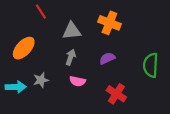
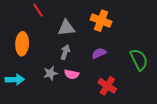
orange ellipse: (24, 48) -> (22, 44), turned -40
green semicircle: (151, 65) -> (139, 60), turned 150
gray star: (41, 80) -> (51, 73), moved

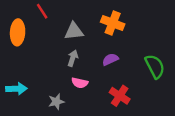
orange ellipse: (22, 44) -> (18, 32), moved
gray star: (51, 73) -> (56, 102), moved

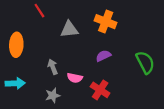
orange ellipse: (18, 32) -> (16, 45), moved
gray arrow: (73, 58) -> (53, 67), moved, turned -40
red cross: (120, 96) -> (100, 90), moved

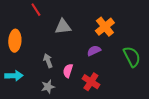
orange cross: (106, 22) -> (105, 27), moved, turned 30
pink semicircle: (75, 78) -> (68, 71), turned 96

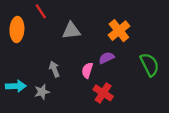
orange ellipse: (15, 41) -> (17, 29), moved
pink semicircle: (68, 71) -> (87, 70), moved
gray star: (48, 87) -> (42, 92), moved

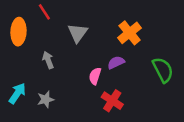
gray triangle: (71, 31) -> (78, 33), turned -48
gray arrow: (54, 69) -> (48, 60), moved
cyan arrow: (16, 86) -> (17, 93), turned -54

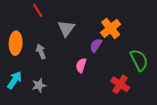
orange ellipse: (18, 32) -> (16, 43), moved
purple semicircle: (116, 62) -> (96, 45), moved, turned -32
red cross: (112, 101) -> (120, 84), moved

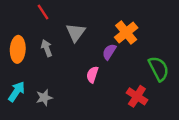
gray arrow: (41, 52) -> (47, 48), moved

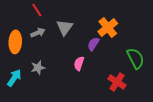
gray arrow: (47, 48) -> (38, 33), moved, turned 88
gray star: (44, 98) -> (38, 68), moved

